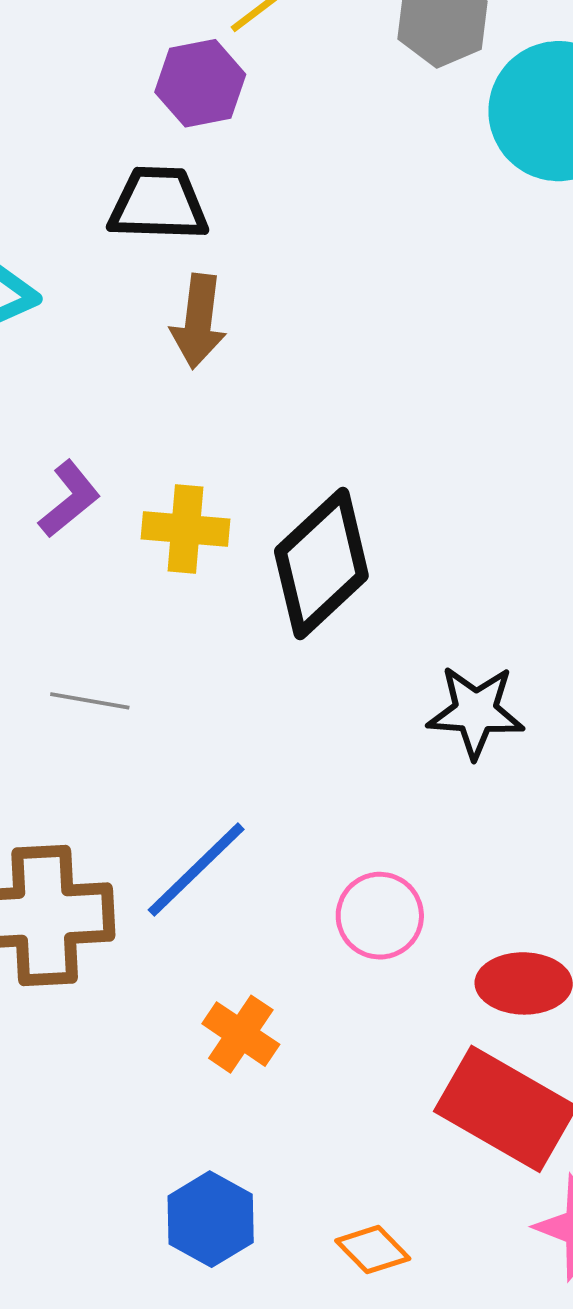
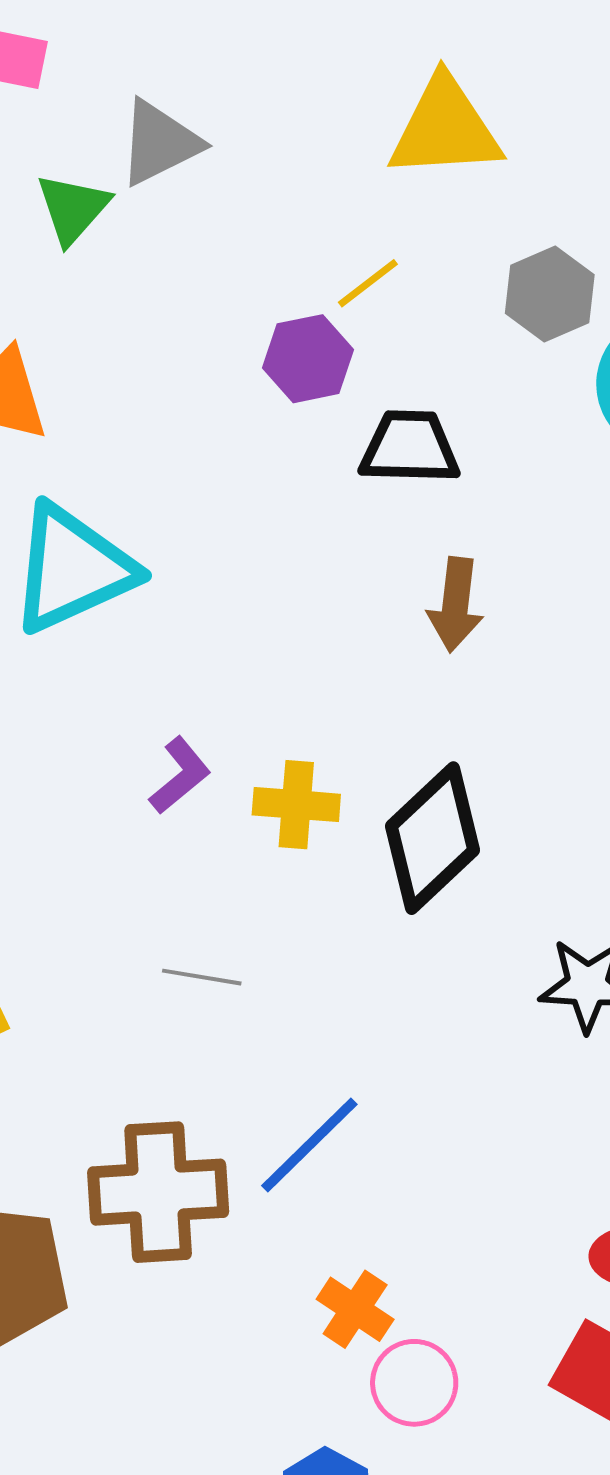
black trapezoid: (158, 204) -> (410, 447), moved
brown arrow: (198, 321) -> (456, 605), moved
pink circle: (380, 916) -> (414, 1383), moved

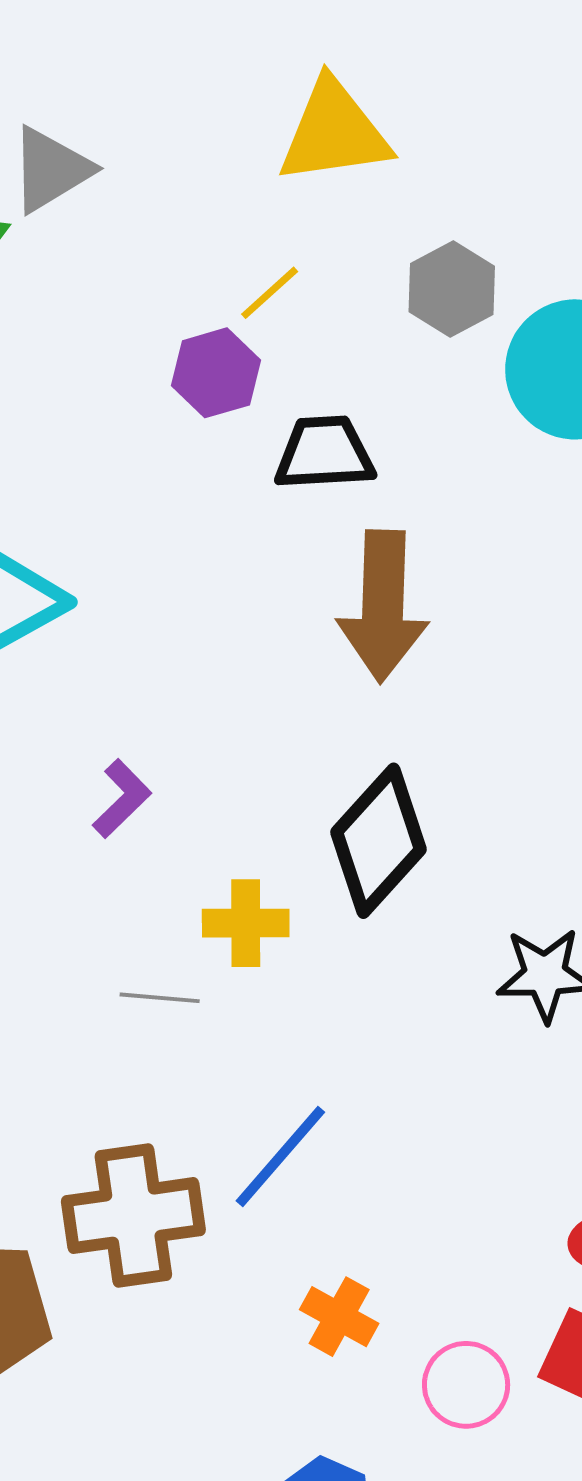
brown arrow: (456, 605) -> (383, 606), size x1.6
yellow cross: (296, 805) -> (246, 923), moved
pink circle: (414, 1383) -> (466, 1385), moved

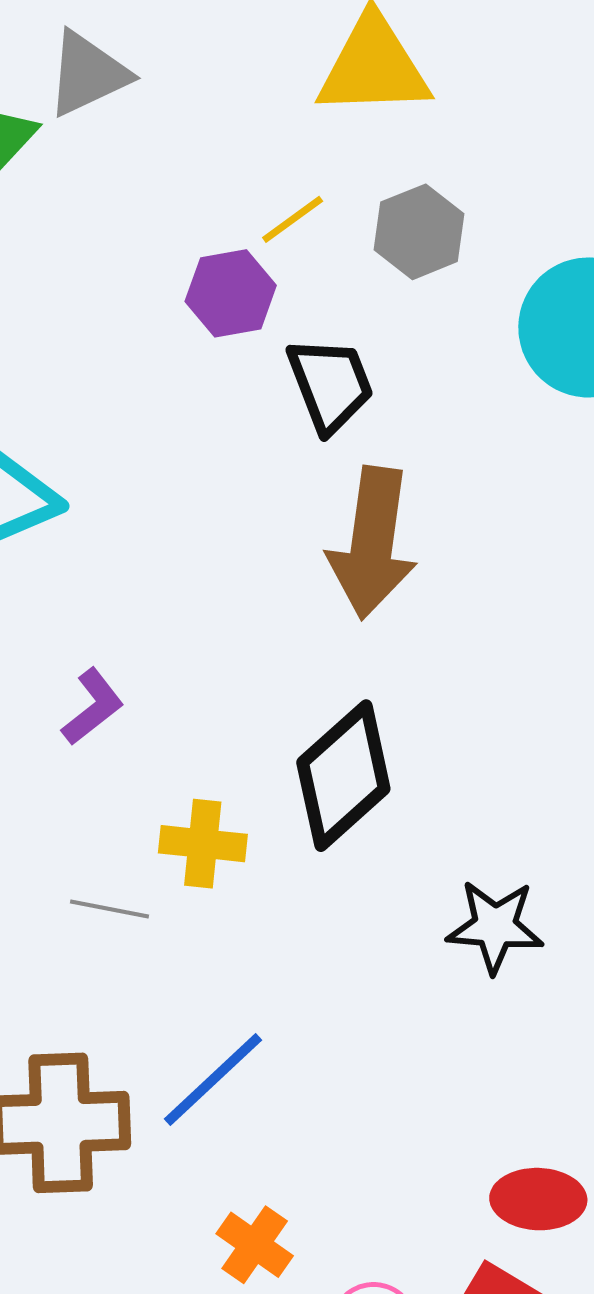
gray hexagon: (452, 289) -> (419, 232), moved
black trapezoid: (324, 453) -> (330, 384), turned 66

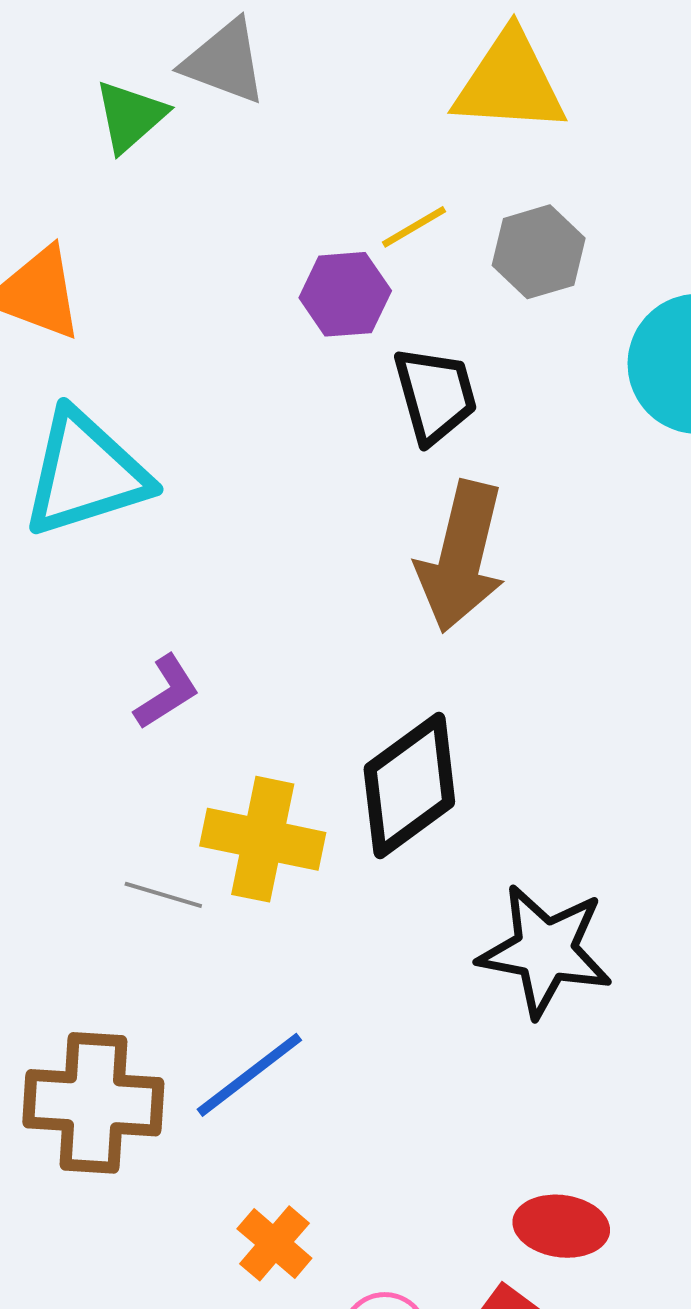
gray triangle: (88, 74) -> (225, 62), turned 40
yellow cross: (203, 844) -> (263, 839), size x1.4
black star: (495, 927) -> (545, 951), size x1.4

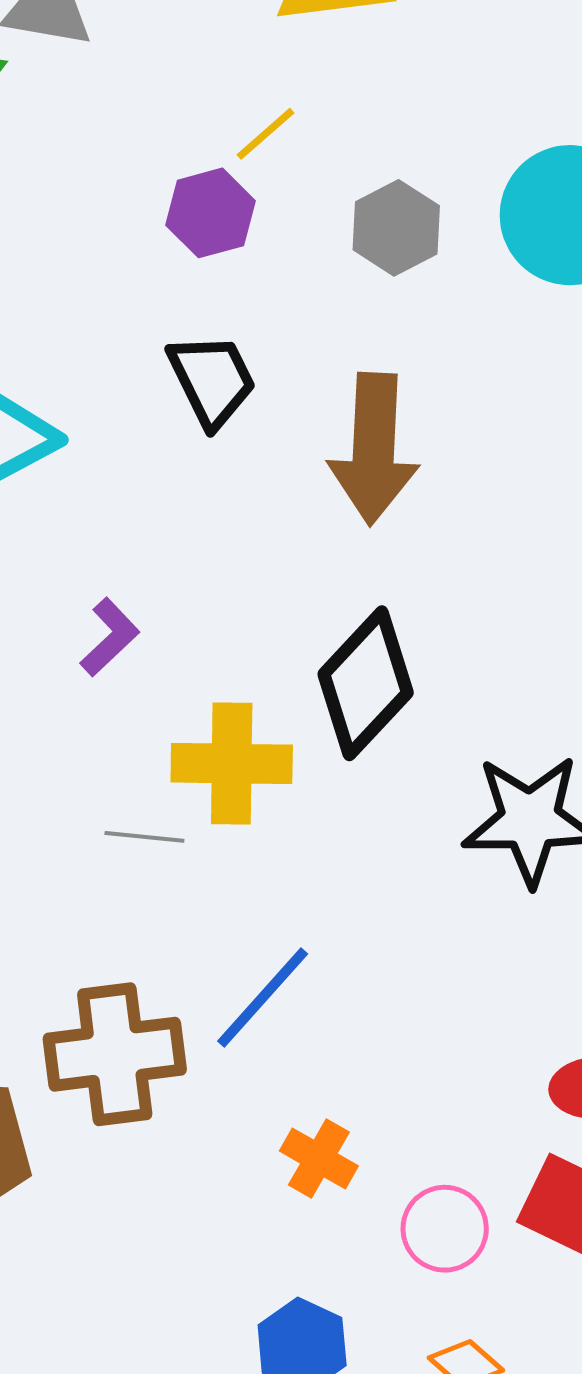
gray hexagon: (539, 252) -> (396, 228), moved
black trapezoid: (435, 395) -> (212, 380), moved

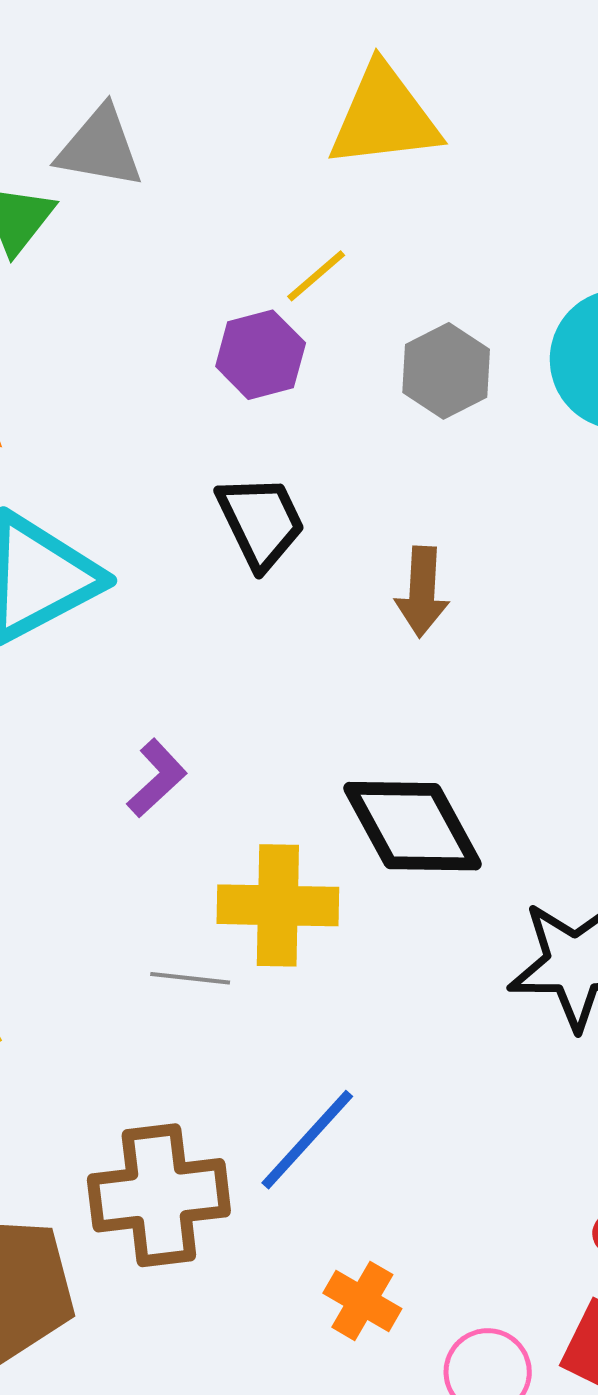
brown arrow: (374, 449) -> (422, 592), size x0.6
black diamond: (366, 683) -> (412, 826), turned -72

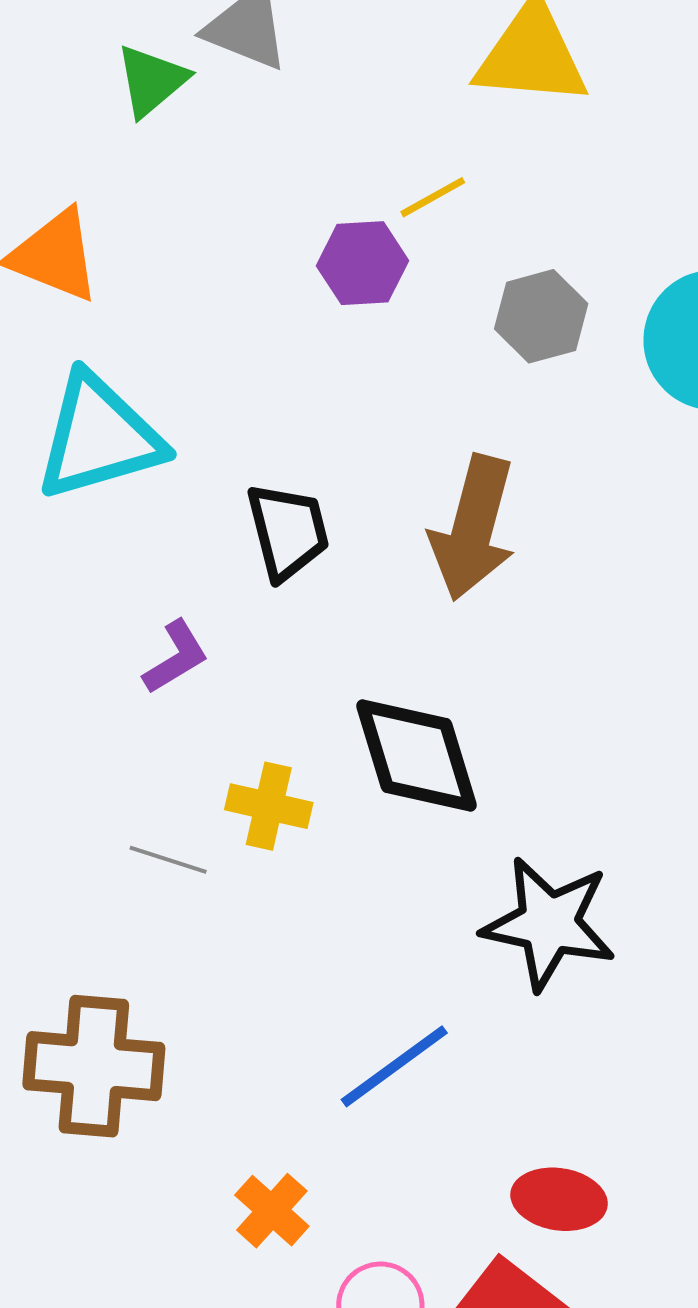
black trapezoid: (261, 522) -> (288, 531), moved
brown arrow: (422, 592) -> (473, 528), size x1.6
yellow cross: (278, 905) -> (269, 806), size x0.7
blue line: (307, 1140) -> (394, 1066), moved

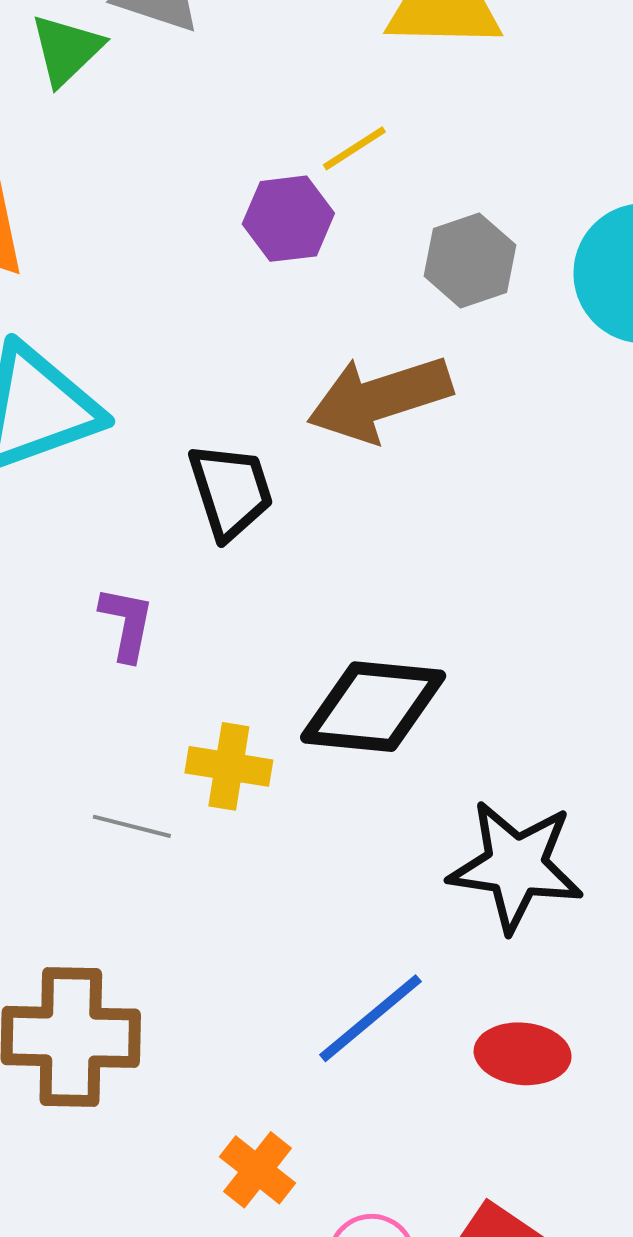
brown arrow: (473, 528) -> (380, 399), moved, turned 61
purple L-shape: (176, 657) -> (127, 624), turned -44
black diamond: (416, 756) -> (373, 707), turned -64
red ellipse: (559, 1199) -> (523, 1054), moved

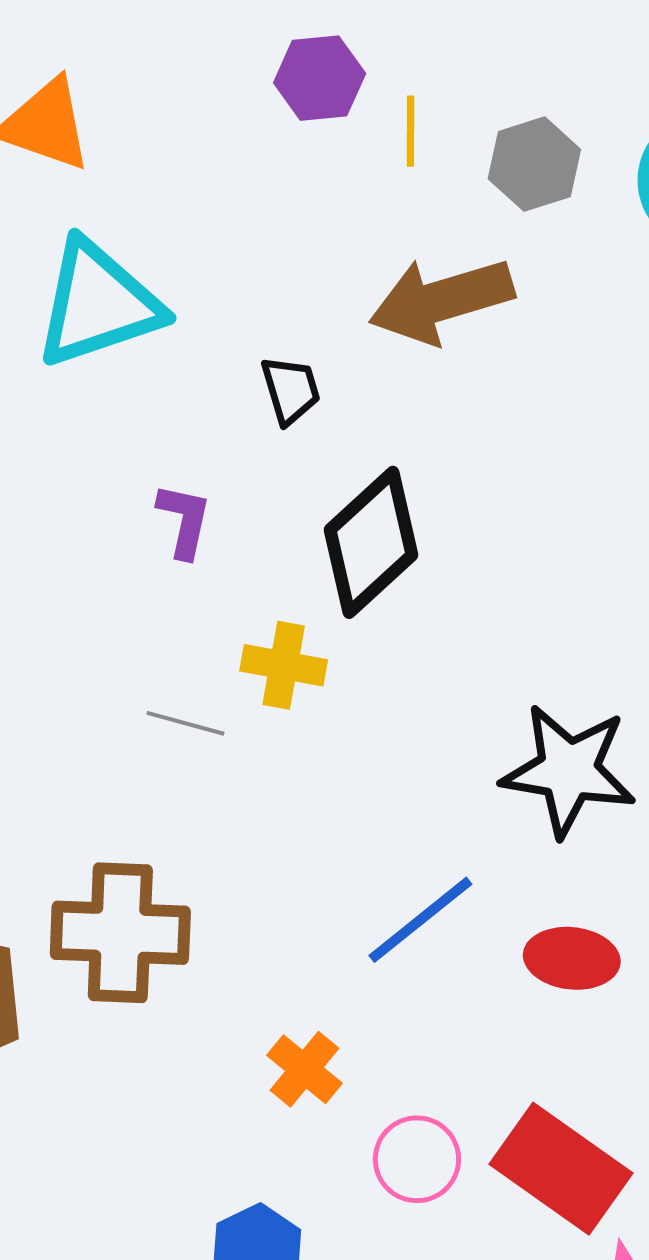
yellow line: (354, 148) -> (411, 131), moved, turned -58
purple hexagon: (288, 219) -> (320, 78), moved
black trapezoid: (231, 491) -> (291, 390), size x0.7
black diamond: (373, 707) -> (371, 542), moved, turned -49

